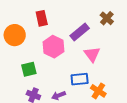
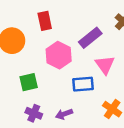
blue rectangle: (80, 79) -> (83, 84), moved

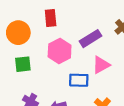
pink triangle: (105, 65) -> (101, 65), turned 30
green square: (29, 82) -> (23, 64), moved

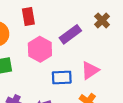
pink triangle: (101, 65) -> (90, 70), moved

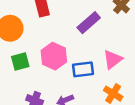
pink hexagon: (40, 49) -> (54, 56), moved

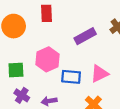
green square: (20, 61) -> (16, 70), moved

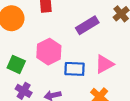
green square: (16, 70) -> (16, 64), turned 30

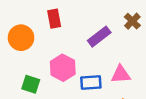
pink triangle: (104, 64) -> (121, 74), turned 30

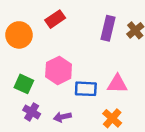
red rectangle: (54, 19) -> (55, 19), turned 60
purple rectangle: (99, 37) -> (108, 28), moved, turned -45

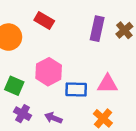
red rectangle: (55, 19) -> (44, 21), turned 66
purple arrow: (62, 117) -> (53, 118), turned 35

